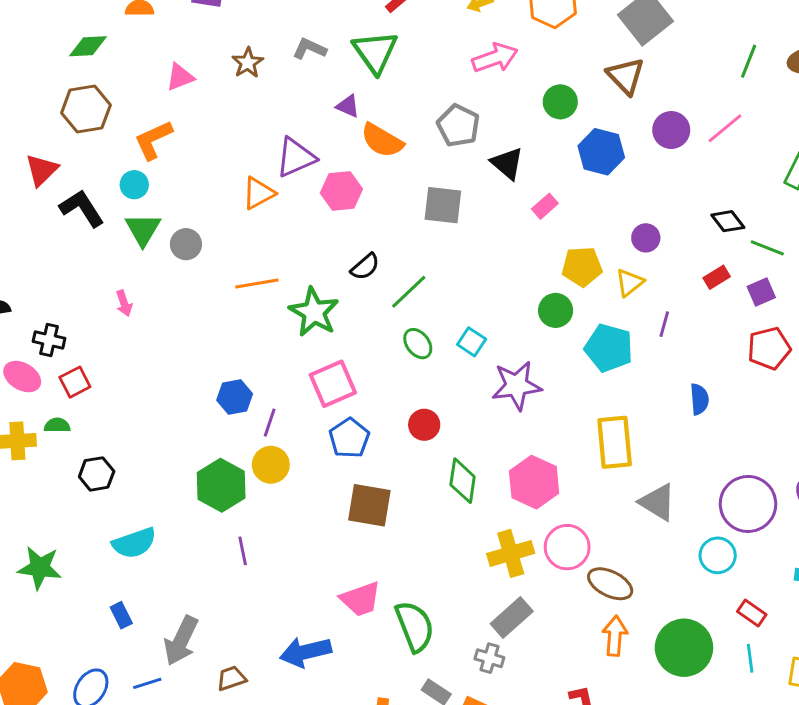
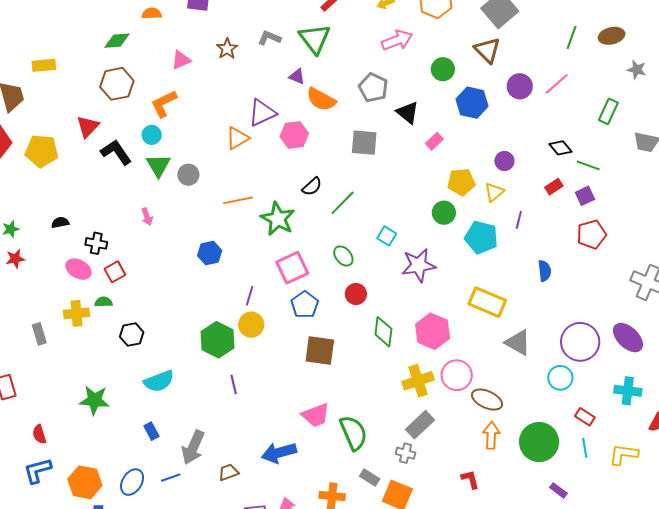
green ellipse: (418, 344) -> (343, 256), moved
blue hexagon: (235, 397) -> (210, 253), moved
yellow rectangle: (615, 442) -> (487, 302), turned -60

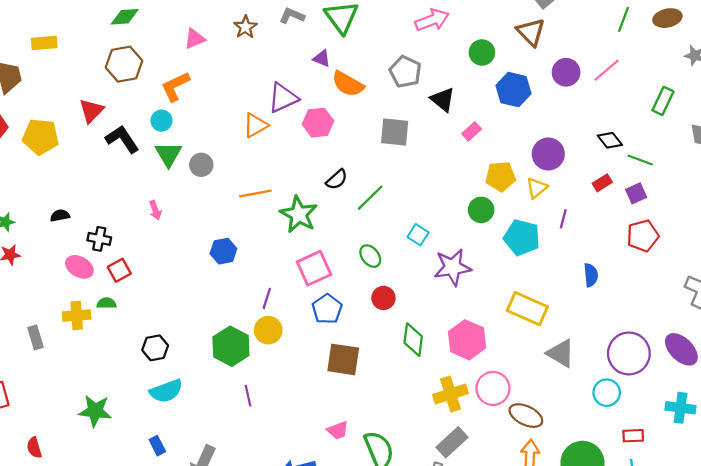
purple circle: (504, 161) -> (548, 154), size x1.5
black hexagon: (132, 335) -> (155, 348), moved
pink trapezoid: (316, 415) -> (338, 430), size x0.7
red rectangle: (585, 417) -> (633, 436), turned -36

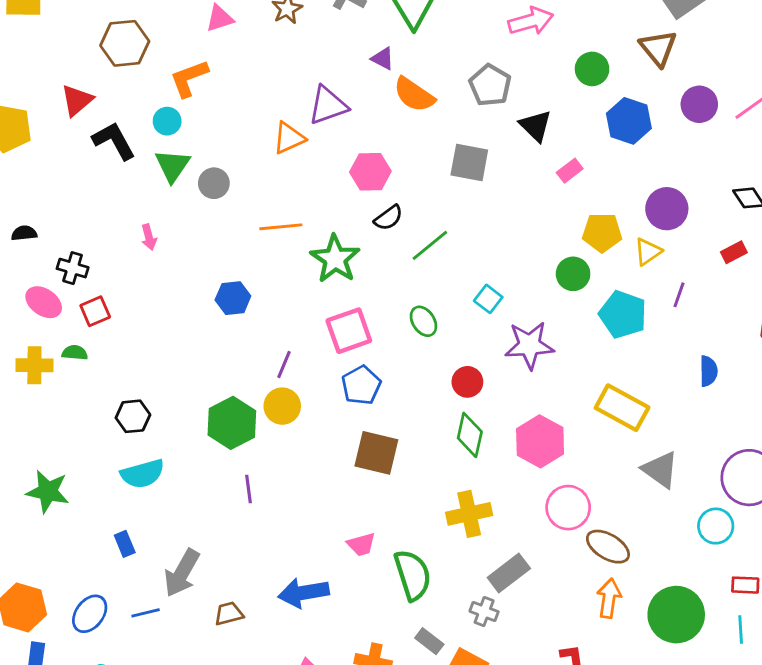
pink hexagon: (318, 123) -> (370, 172), moved
red circle: (383, 298) -> (467, 382), moved
yellow cross: (450, 394) -> (469, 514), moved

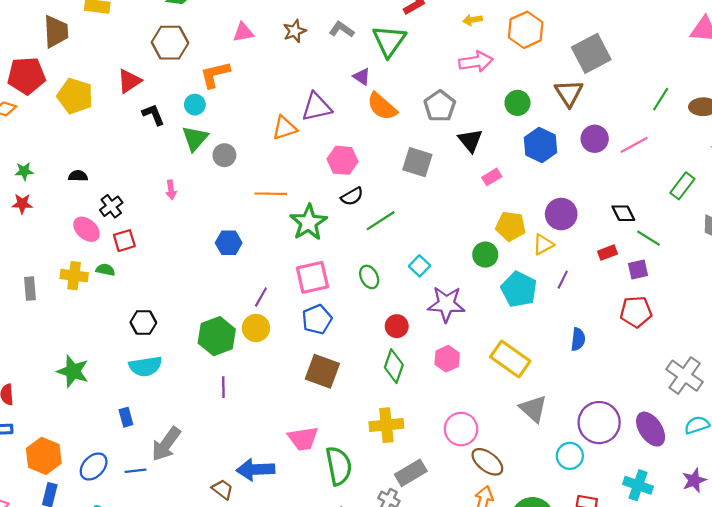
black L-shape: (114, 141) -> (153, 115), size x0.7
black cross: (73, 268) -> (111, 206), turned 30
pink hexagon: (540, 441) -> (447, 359), moved, size x0.7
pink trapezoid: (361, 544) -> (303, 439), size x1.4
brown trapezoid: (229, 614) -> (222, 489), moved, turned 45

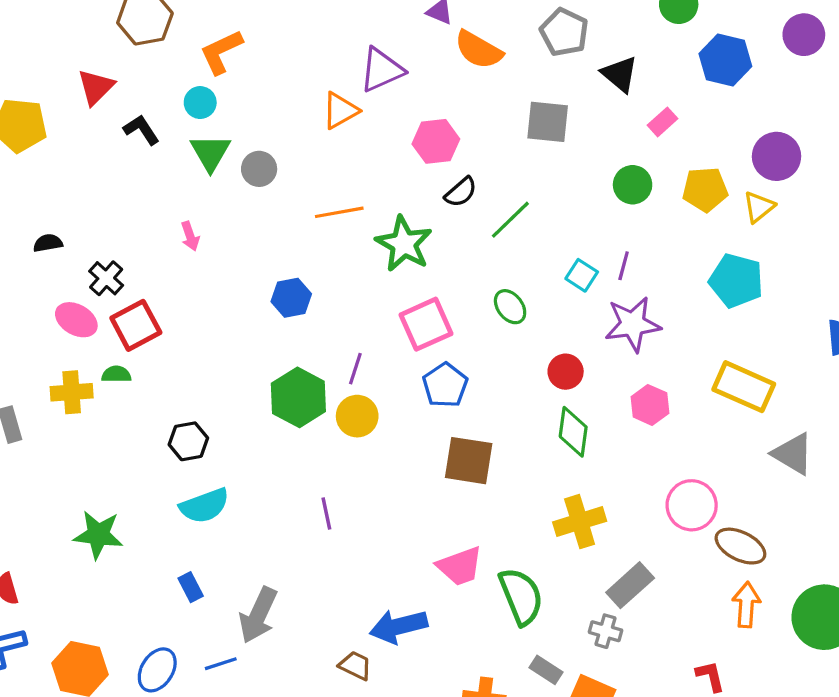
red square: (124, 241) -> (136, 325), size x1.4
green circle: (485, 255) -> (633, 185), moved
purple line: (563, 280) -> (624, 266), moved
green hexagon: (217, 336) -> (298, 397), moved

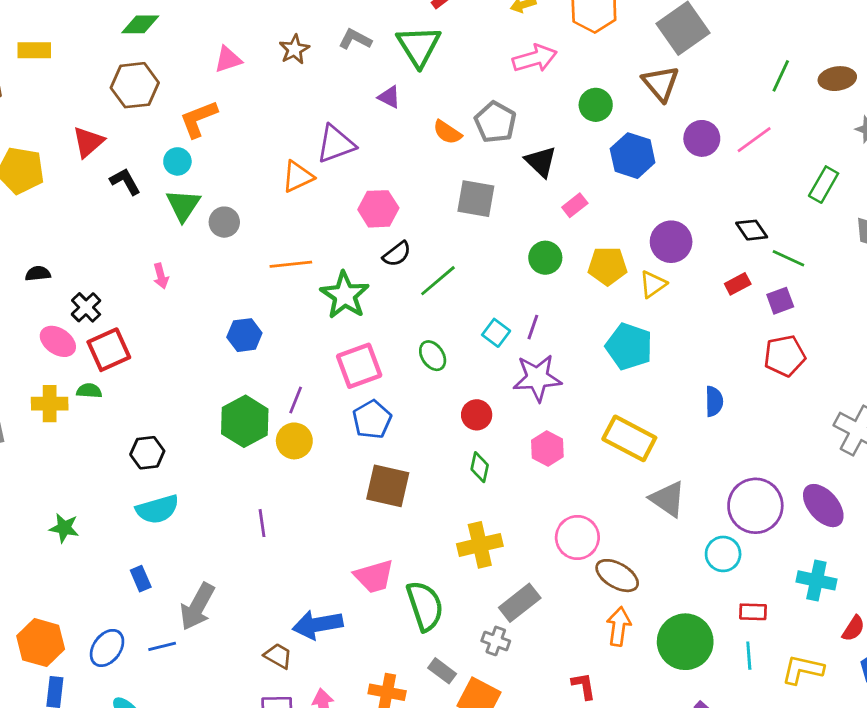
orange semicircle: (479, 50) -> (447, 132), moved, size x0.7
green diamond: (573, 432) -> (480, 467), size x0.7
green star: (98, 535) -> (64, 528), size x0.7

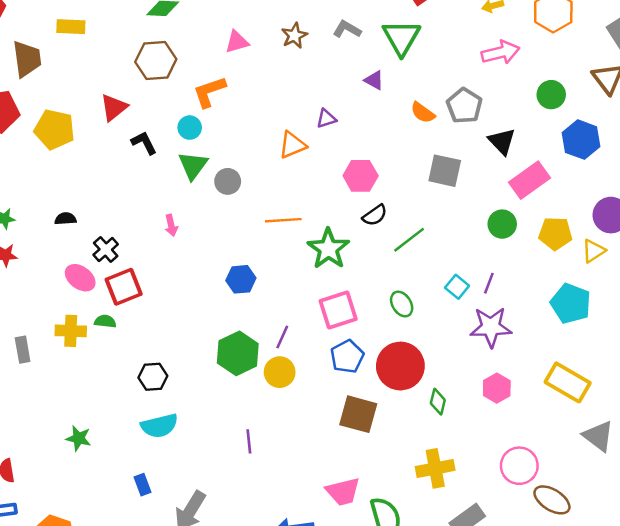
purple triangle: (336, 144) -> (326, 118), size x0.6
pink rectangle: (575, 205) -> (530, 180), size x1.8
red circle: (477, 415) -> (400, 366), moved, size x1.8

